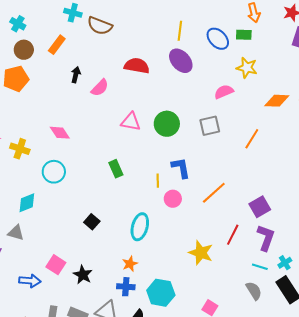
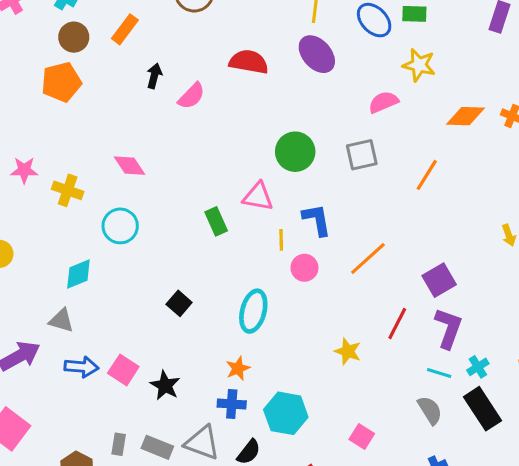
pink triangle: (131, 122) -> (258, 197), moved
yellow star: (201, 253) -> (348, 351), size x0.7
blue arrow: (30, 281) -> (82, 367), moved

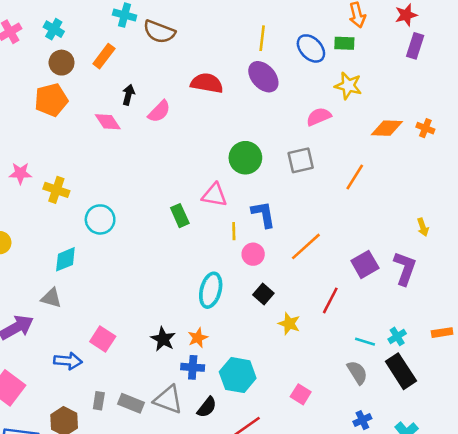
pink diamond: (129, 166) -> (108, 122), moved
black square: (179, 303) -> (263, 294), moved
purple L-shape: (448, 328) -> (405, 268), moved
blue arrow: (82, 367) -> (68, 361), moved
black star: (165, 385) -> (163, 339), moved

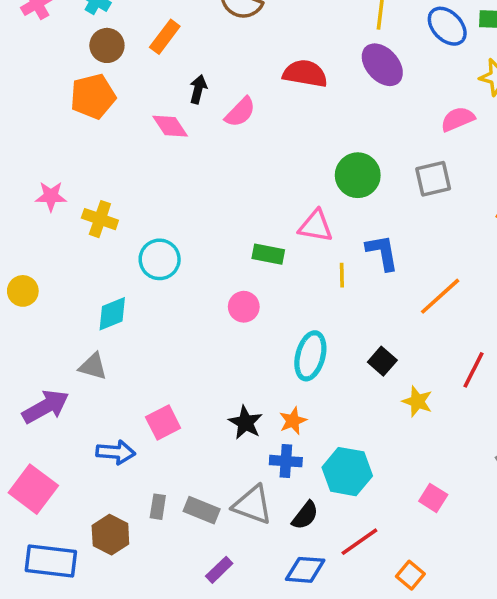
green rectangle: (180, 216) -> (268, 254), turned -55
pink circle: (253, 254) -> (244, 307), moved
pink square: (103, 339) -> (163, 422), turned 30

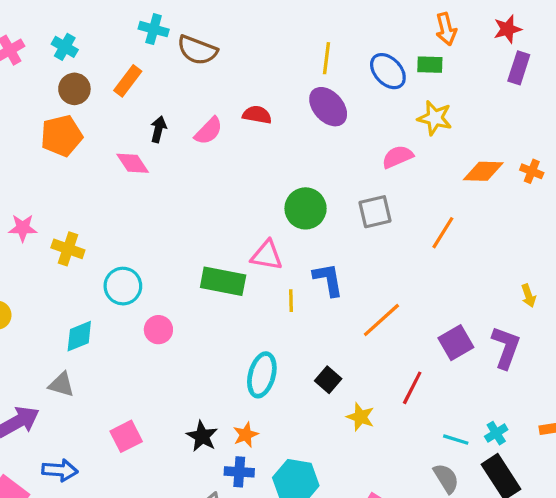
red semicircle: (305, 74) -> (257, 115), size x0.7
pink semicircle: (240, 112) -> (209, 131), moved
green rectangle: (268, 254) -> (223, 281), size x1.5
pink circle: (244, 307) -> (158, 330), moved
blue arrow: (116, 452) -> (60, 470), moved

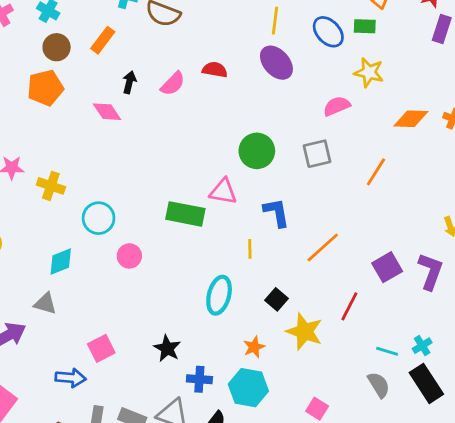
yellow line: (291, 301) -> (250, 249), moved
yellow star: (360, 417) -> (304, 332), size x1.5
orange star: (246, 435) -> (254, 347), moved
blue arrow: (60, 470) -> (71, 378), moved

